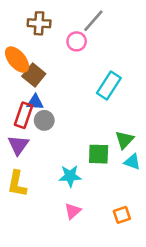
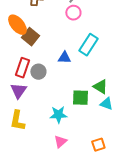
pink circle: (77, 41) -> (73, 13), moved
blue triangle: (35, 102) -> (64, 58), moved
green triangle: (124, 140) -> (100, 87), turned -42

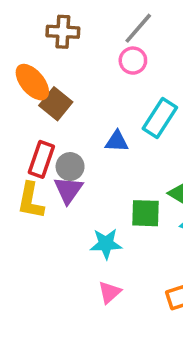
purple triangle: (18, 91) -> (68, 190), moved
yellow L-shape: (17, 121) -> (31, 201), moved

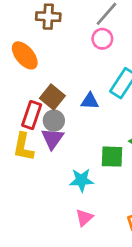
brown square: (56, 104) -> (52, 97), moved

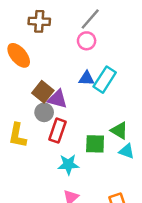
blue triangle: (90, 101) -> (87, 78), moved
red rectangle: (32, 115) -> (57, 131), moved
purple triangle: (52, 139) -> (57, 99), moved, turned -50

